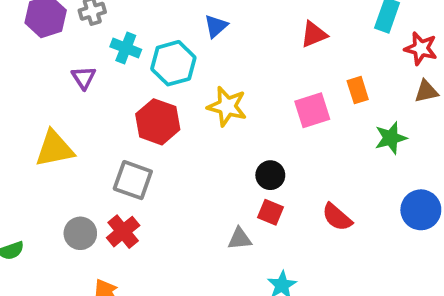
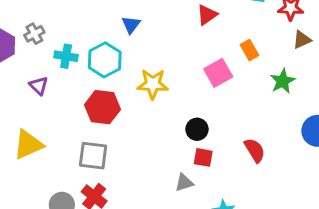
red semicircle: (337, 217) -> (255, 150), turned -150

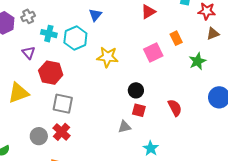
red hexagon: (102, 107) -> (51, 73), moved

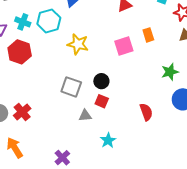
cyan cross: (49, 34) -> (23, 22), moved
green star: (197, 61) -> (170, 72), moved
gray square: (63, 104) -> (71, 87), moved
red semicircle: (175, 108) -> (146, 112), moved

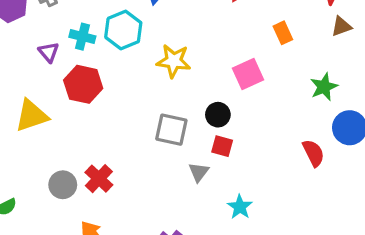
pink square: (124, 46) -> (248, 74), moved
red semicircle: (146, 112) -> (313, 153), moved
gray triangle: (85, 116) -> (199, 172), turned -40

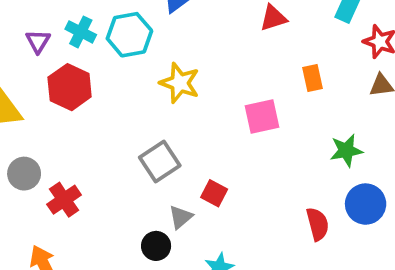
black circle: (218, 115) -> (156, 246), moved
gray square: (171, 130) -> (160, 161), turned 32
gray circle: (63, 185) -> (24, 174), moved

